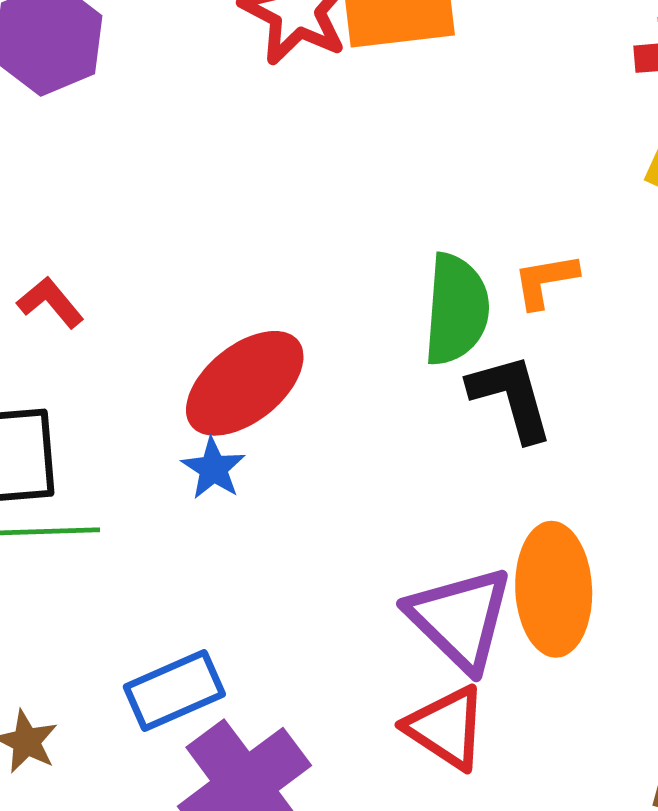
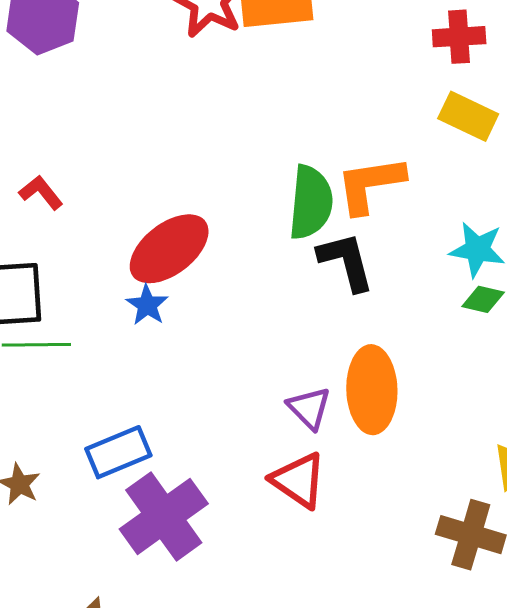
orange L-shape: (545, 281) -> (370, 184), size x1.6
purple triangle: (460, 619) -> (309, 408), size x0.6

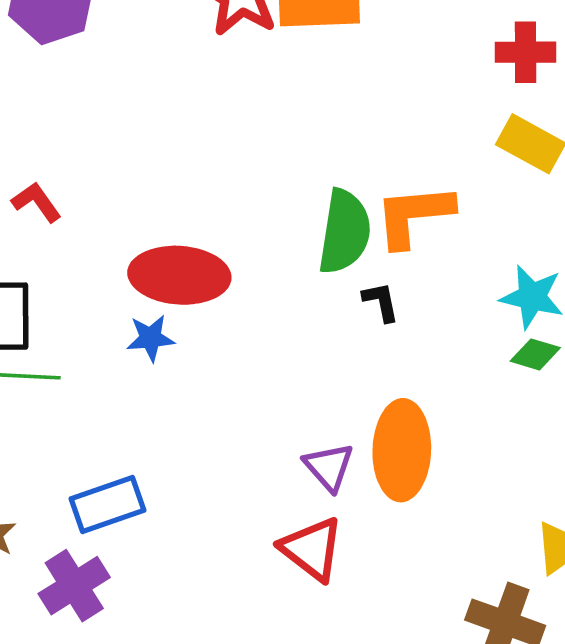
red ellipse: (169, 249) -> (179, 275), turned 38
black L-shape: (346, 262) -> (381, 302), size x0.6
blue star: (147, 305) -> (150, 338), turned 30
purple cross: (164, 516) -> (74, 586), moved, size x0.7

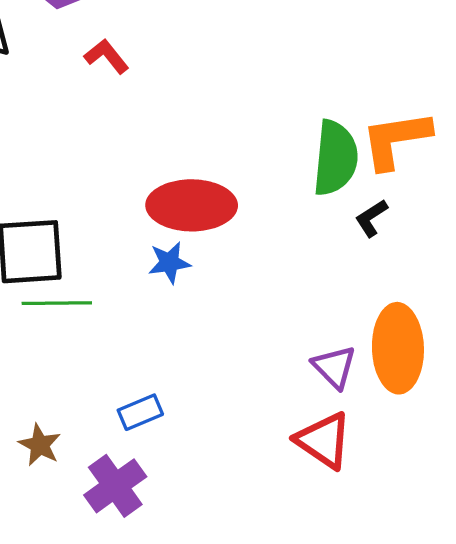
red L-shape: (37, 202) -> (107, 56), moved
black L-shape: (381, 302) -> (371, 218), turned -108
blue rectangle: (107, 504) -> (140, 412), size x0.7

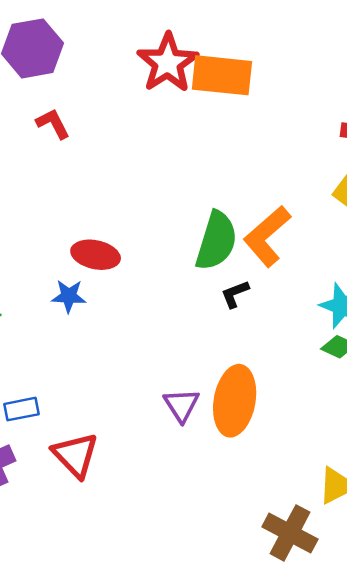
orange L-shape: (396, 140) -> (267, 236), turned -44
red ellipse: (192, 205) -> (96, 255), size x0.7
red triangle: (324, 440) -> (75, 455), moved

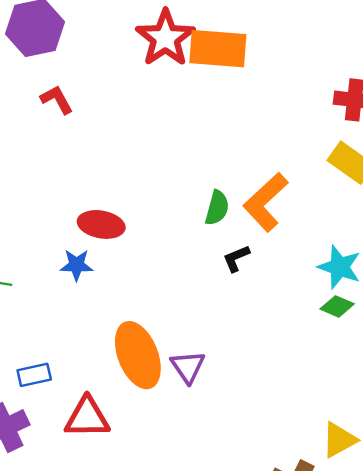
green semicircle: (216, 241) -> (217, 208), size x0.6
orange ellipse: (235, 401) -> (138, 355), moved, turned -30
red triangle: (75, 455) -> (87, 418), turned -45

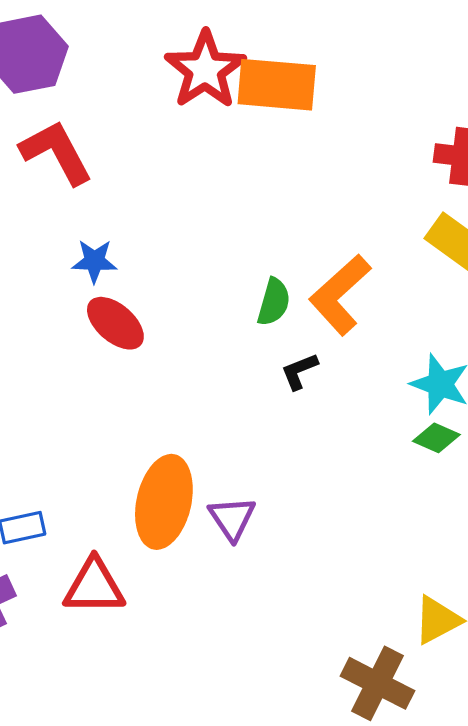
red L-shape: (57, 100) -> (56, 152), size x1.6
red ellipse: (101, 224) -> (115, 323), turned 30
blue star: (77, 265) -> (94, 261), moved
orange ellipse: (138, 355) -> (164, 502), turned 34

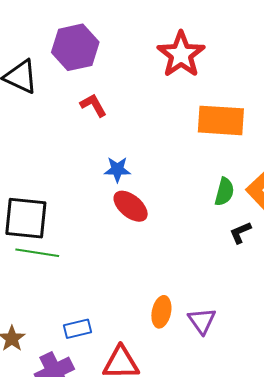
orange rectangle: (277, 85) -> (221, 120), moved
red L-shape: (56, 152) -> (93, 105), size x0.6
orange ellipse: (164, 502) -> (161, 312), size x0.6

